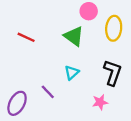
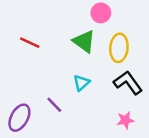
yellow ellipse: (114, 28) -> (119, 48), moved
black L-shape: (113, 73) -> (128, 83), turned -55
pink star: (100, 102) -> (125, 120), moved

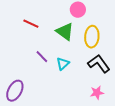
red line: (30, 43) -> (31, 24), moved
purple line: (54, 105) -> (42, 57), moved

